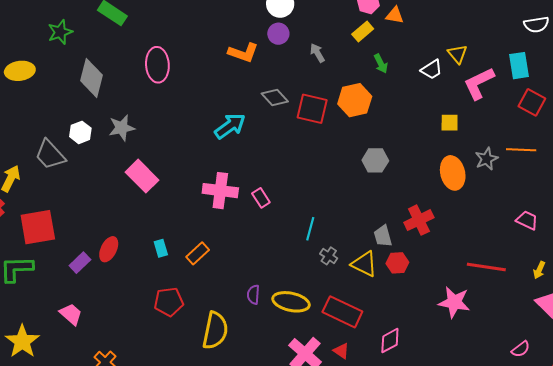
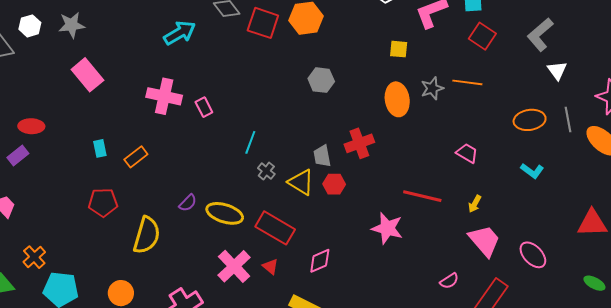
red ellipse: (109, 249) -> (31, 126), moved, turned 60
purple semicircle: (253, 295) -> (188, 203), turned -144

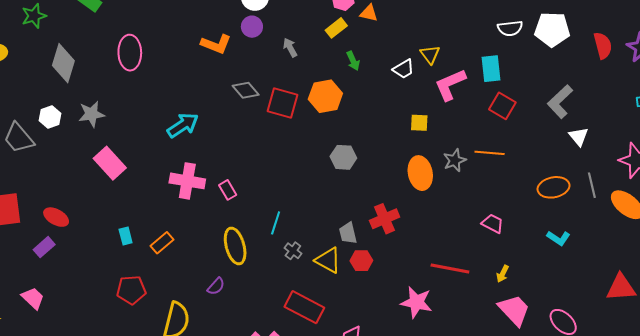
cyan arrow: (180, 33) -> (183, 125), moved
red ellipse: (31, 126) -> (56, 217), turned 30
yellow ellipse: (225, 213) -> (235, 246), moved, turned 60

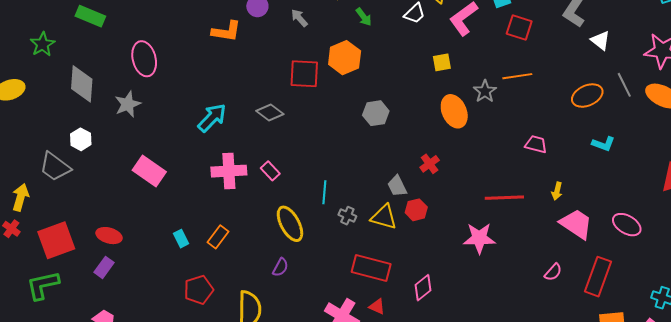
gray diamond: (246, 90) -> (270, 112), moved
gray star: (91, 114) -> (128, 104), moved
red cross: (385, 219) -> (430, 164), size x0.7

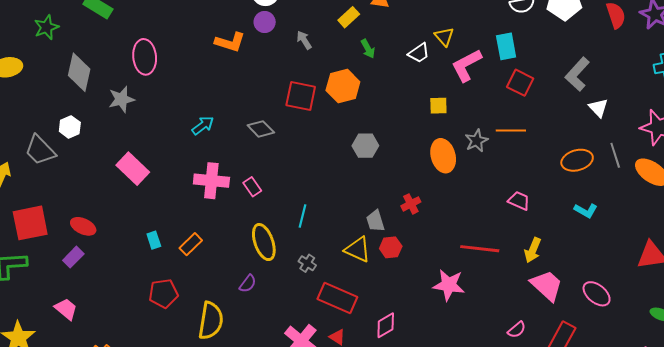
cyan arrow: (212, 118) -> (203, 125), size x0.7
yellow arrow: (557, 191) -> (533, 250), size x1.4
gray cross: (347, 216) -> (307, 263), moved

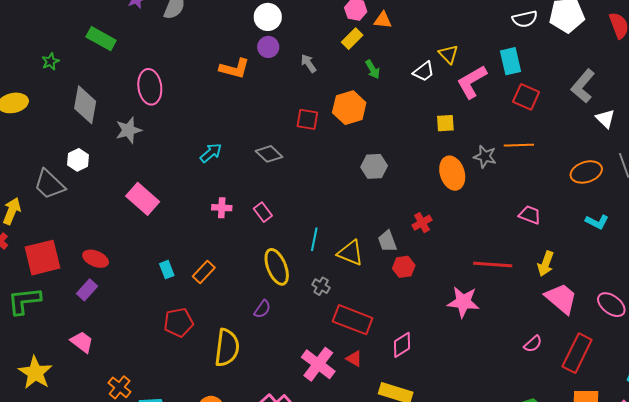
green star: (46, 27) -> (50, 61), size x0.7
red square: (301, 96) -> (307, 119), size x0.7
gray star: (477, 141) -> (485, 157), turned -30
pink cross: (211, 181) -> (222, 208), size x0.6
yellow triangle: (358, 250) -> (350, 253), moved

